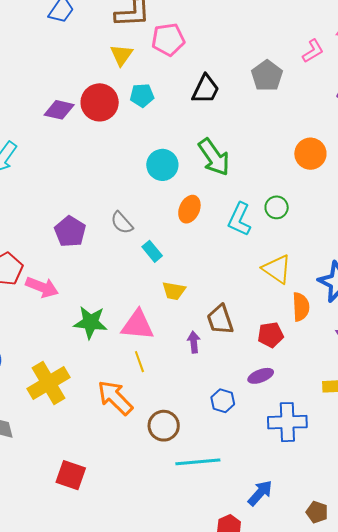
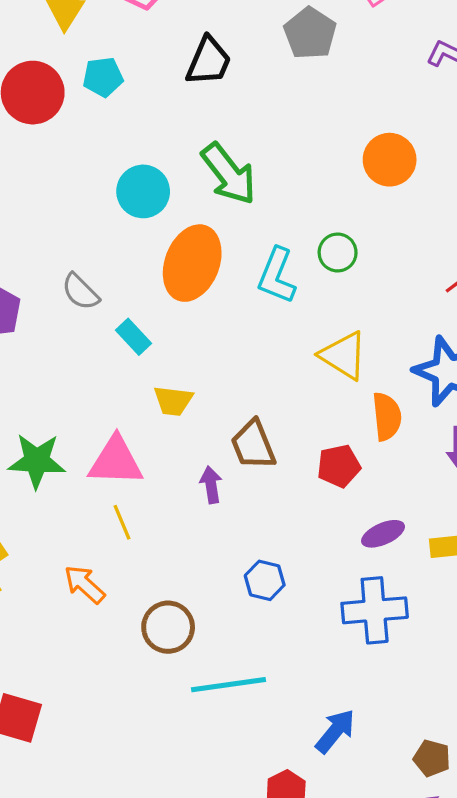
orange ellipse: (189, 209) -> (192, 263), size x1.6
purple ellipse: (261, 376) -> (383, 534), moved
orange arrow: (115, 398) -> (85, 584), size x0.7

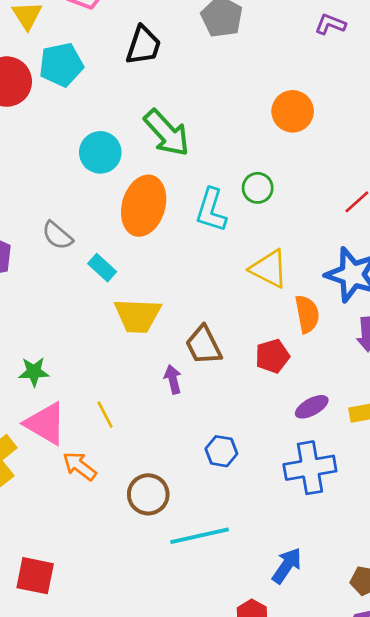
cyan pentagon: (103, 77) -> (61, 65), size x1.4
yellow trapezoid: (173, 401) -> (138, 316), size x1.5
green star: (37, 461) -> (34, 372), size x0.7
pink triangle: (116, 461) -> (45, 423), moved, turned 33

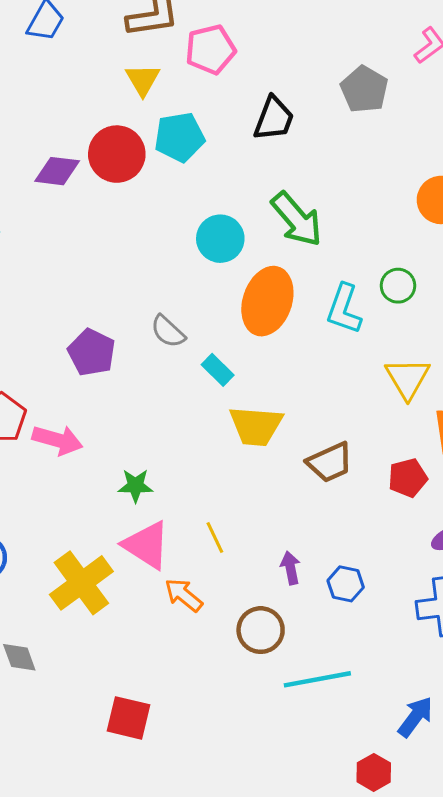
yellow triangle: (269, 269) -> (408, 378), turned 30
brown trapezoid: (204, 345) -> (330, 462), turned -90
purple arrow: (173, 379) -> (291, 568), moved

